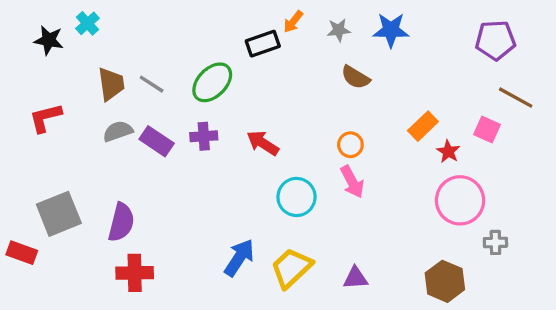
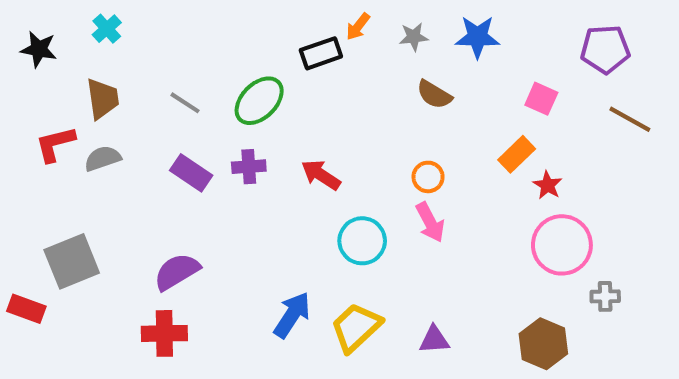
black star: (49, 40) -> (39, 49), moved
brown trapezoid: (111, 84) -> (103, 99), moved
pink square: (487, 130) -> (541, 99), moved
gray semicircle: (118, 131) -> (103, 158), moved
purple semicircle: (121, 222) -> (177, 272), moved, turned -135

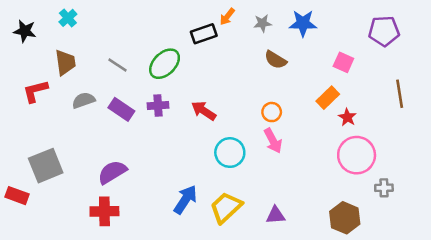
brown line: (630, 119) -> (400, 94), moved, turned 52
gray semicircle: (103, 158) -> (84, 100), moved

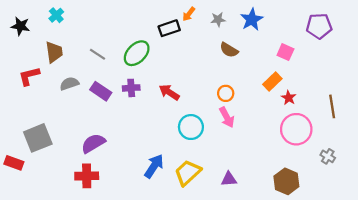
blue star: (303, 23) -> (252, 20), turned -30
brown line: (400, 94) -> (332, 106), moved
gray cross: (384, 188) -> (328, 156), moved, turned 32

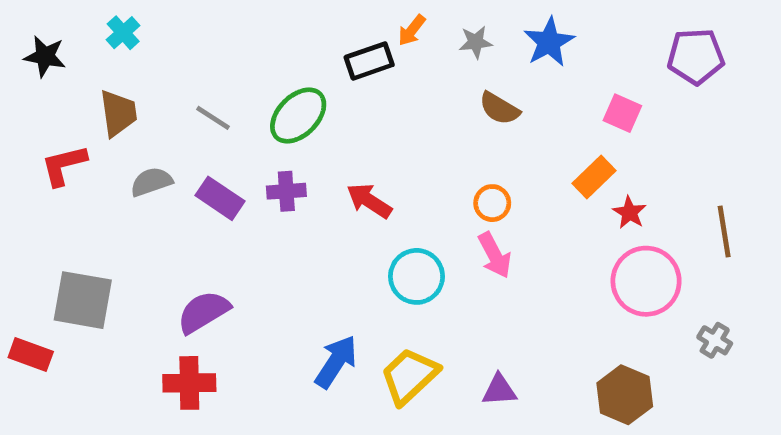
gray square: (38, 138) -> (83, 300), turned 32

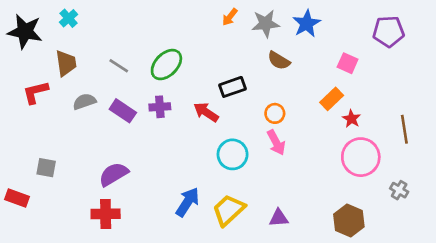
gray star: (476, 42) -> (266, 24), size x1.5
black star: (45, 56) -> (25, 31), size x1.5
black rectangle: (369, 61) -> (233, 87), moved
gray square: (83, 300) -> (46, 168), size x0.6

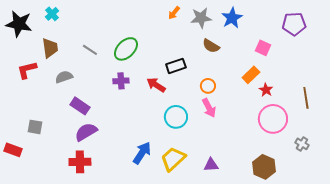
purple rectangle: (123, 111) -> (80, 106), moved

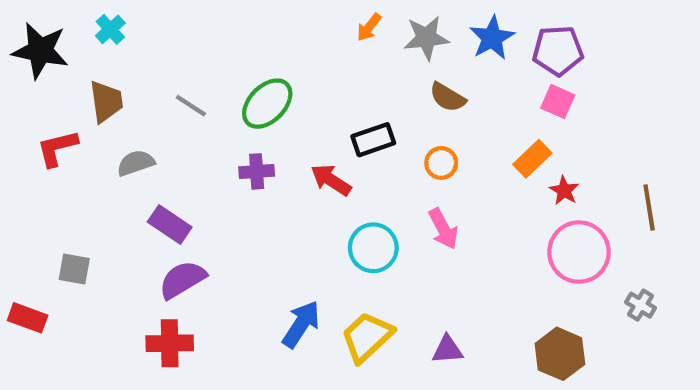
purple pentagon: (294, 24) -> (558, 51), moved
orange circle: (208, 86) -> (441, 163), moved

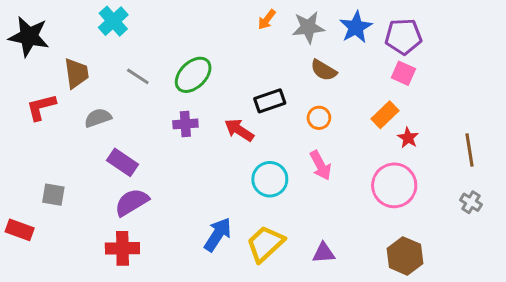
cyan cross: (110, 29) -> (113, 21), moved, size x1.4
pink circle: (579, 252) -> (394, 185), moved
gray cross: (641, 305) -> (471, 202), moved

